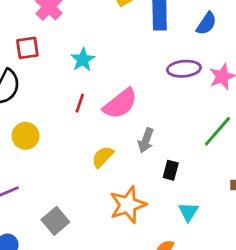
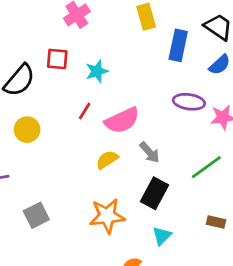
red square: (27, 48) -> (57, 59), moved
gray arrow: (146, 140) -> (150, 152), moved, turned -75
yellow semicircle: (103, 157) -> (107, 160), moved
black rectangle: (171, 170) -> (155, 193), size x1.6

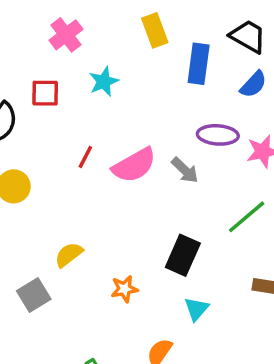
cyan star: (97, 71) -> (104, 82), moved
gray arrow: (150, 152) -> (185, 170), moved
yellow semicircle: (107, 160) -> (69, 255), moved
orange star: (107, 216) -> (124, 289), size x0.6

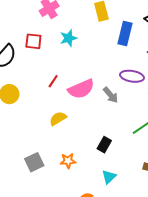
yellow semicircle: (69, 255) -> (58, 118), moved
black rectangle: (183, 255) -> (104, 145), size x0.7
gray square: (34, 295) -> (34, 162), moved

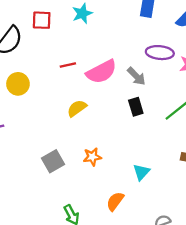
red line: (53, 81) -> (68, 65), turned 48
black rectangle: (104, 145) -> (136, 107), moved, turned -42

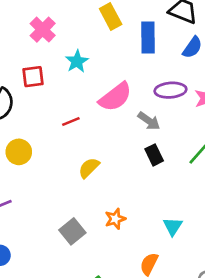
pink semicircle: (101, 72) -> (115, 97), moved

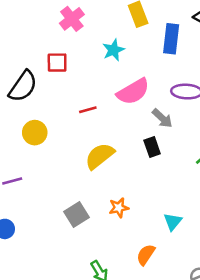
cyan star: (77, 61) -> (114, 50), moved
black rectangle: (154, 155) -> (152, 147), moved
yellow semicircle: (89, 168) -> (100, 156), size x1.4

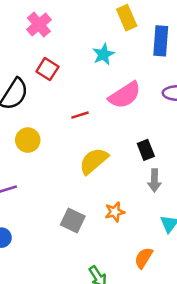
pink cross: (72, 19) -> (39, 25), moved
red square: (57, 63) -> (47, 69), turned 35
gray arrow: (162, 118) -> (154, 181), moved, turned 50
gray square: (77, 215) -> (73, 220), turned -30

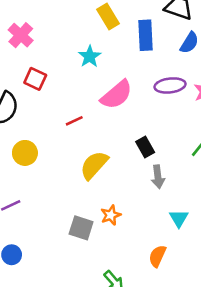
orange star: (115, 212) -> (111, 215), moved

